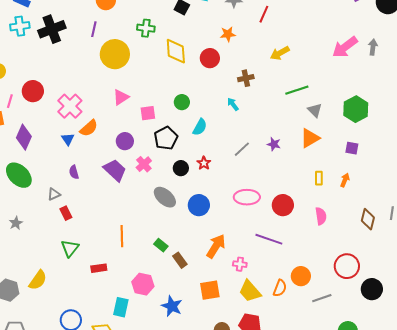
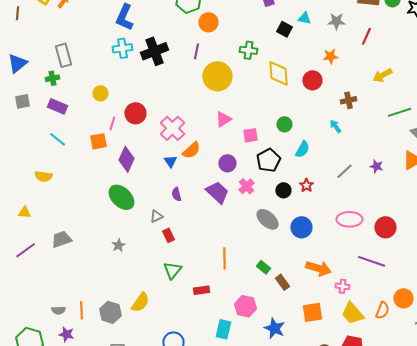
orange arrow: (216, 246) -> (318, 268), turned 75

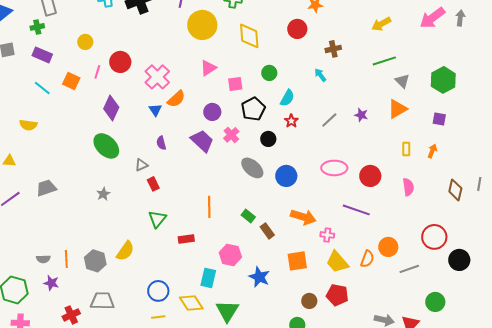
yellow diamond: (278, 73) -> (249, 36), moved
yellow arrow: (382, 75) -> (381, 24), moved
orange square: (98, 141) -> (71, 81), moved, turned 36
red star: (306, 185) -> (291, 121), moved

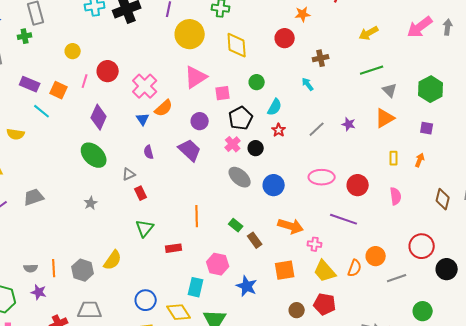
purple rectangle: (42, 55) -> (30, 84), moved
pink triangle: (208, 68) -> (196, 77), size x1.4
cyan line: (42, 88) -> (42, 111), moved
pink cross: (231, 135) -> (233, 144), moved

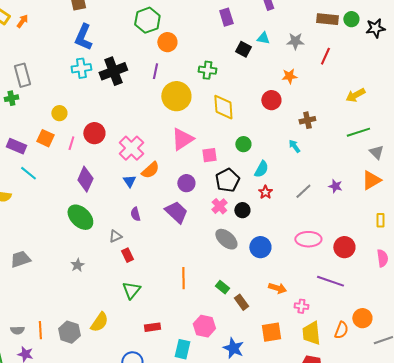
orange square: (59, 90) -> (45, 138), moved
orange arrow: (291, 226) -> (277, 288), size x0.7
red rectangle: (174, 248) -> (152, 327), moved
yellow trapezoid: (325, 271) -> (311, 333), turned 35

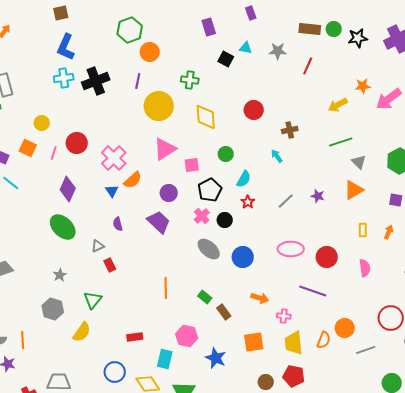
orange star: (289, 76) -> (363, 86), moved
green triangle: (131, 290) -> (93, 300), moved
gray hexagon: (69, 332) -> (53, 309), moved

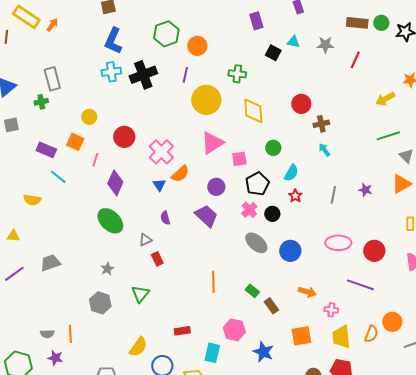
green hexagon: (130, 30) -> (166, 34), moved
brown cross: (290, 130) -> (321, 124), moved
pink line: (54, 153) -> (95, 160), moved
gray line: (286, 201) -> (333, 195), turned -36
yellow semicircle: (82, 332) -> (138, 347), moved

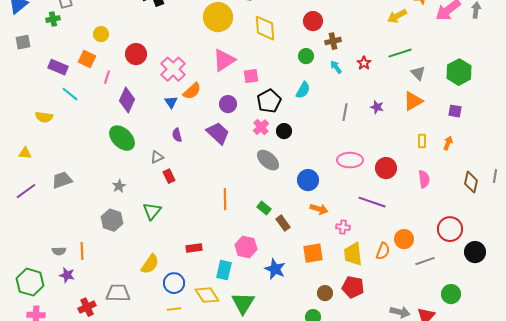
green circle: (273, 148) -> (306, 56), moved
red star: (295, 196) -> (364, 63), moved
blue circle: (290, 251) -> (308, 180), moved

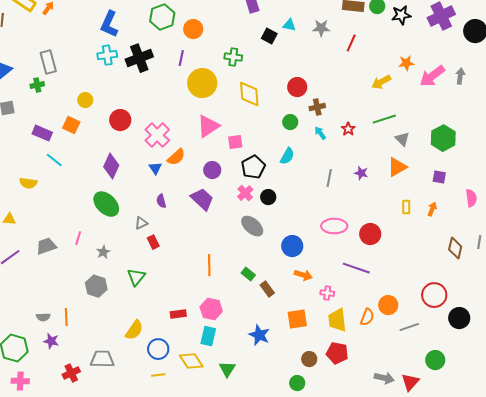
pink line: (107, 77) -> (78, 238), moved
pink semicircle: (424, 179) -> (471, 198), moved
pink hexagon: (246, 247) -> (211, 309), moved
green triangle: (243, 303) -> (227, 369), size x0.7

